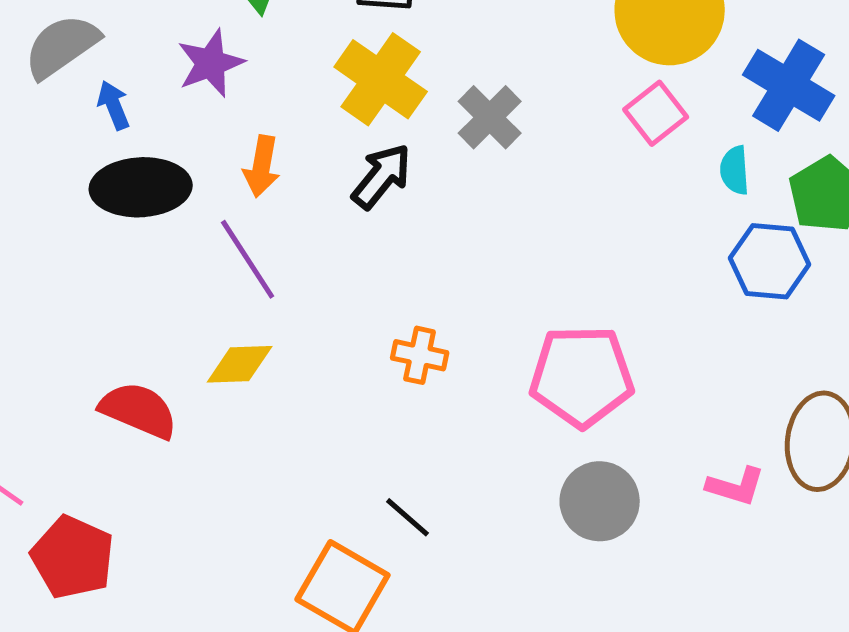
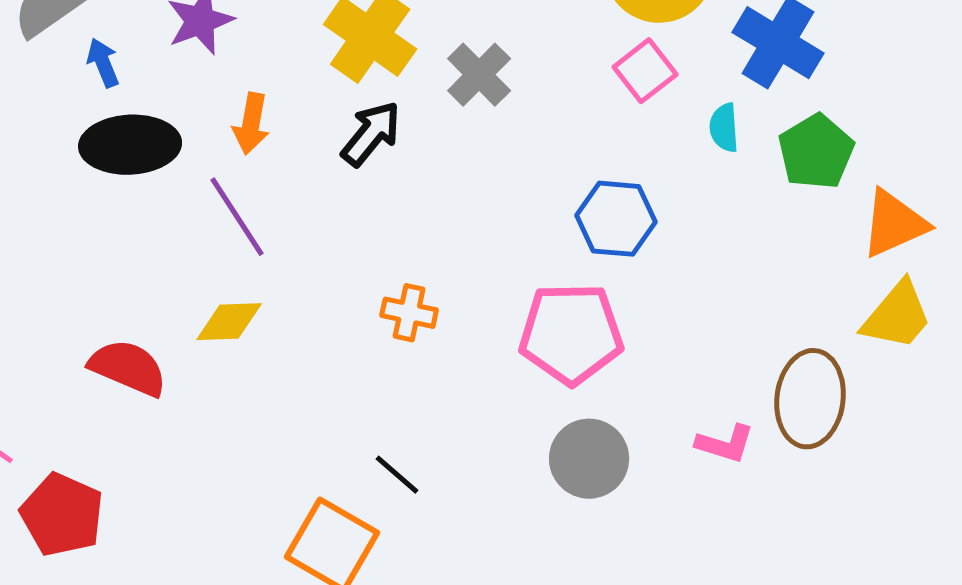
blue hexagon: (770, 261) -> (616, 219), moved

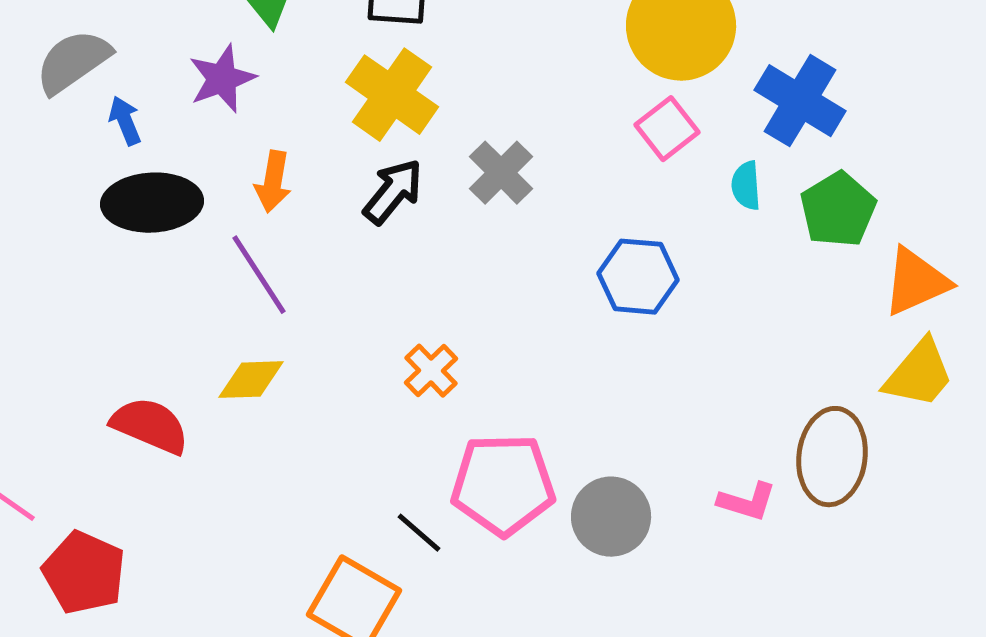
gray cross: (479, 75) -> (501, 173), moved
orange cross: (409, 313) -> (431, 371), turned 34
pink pentagon: (571, 334) -> (503, 485), moved

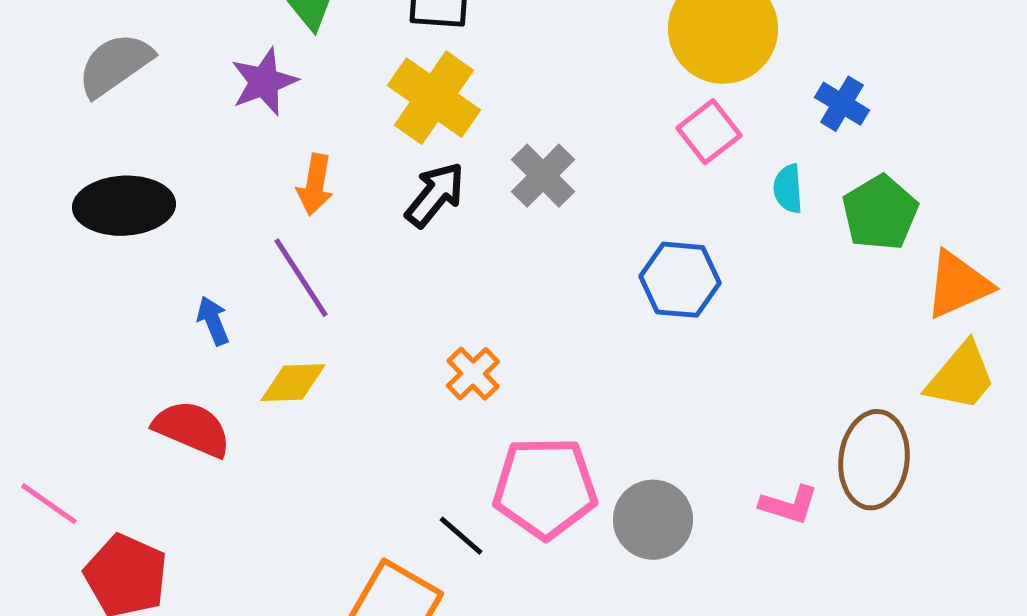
blue cross: (800, 101) -> (842, 104), size x0.6
blue arrow: (125, 121) -> (213, 321), moved
black ellipse: (152, 203) -> (124, 206), moved

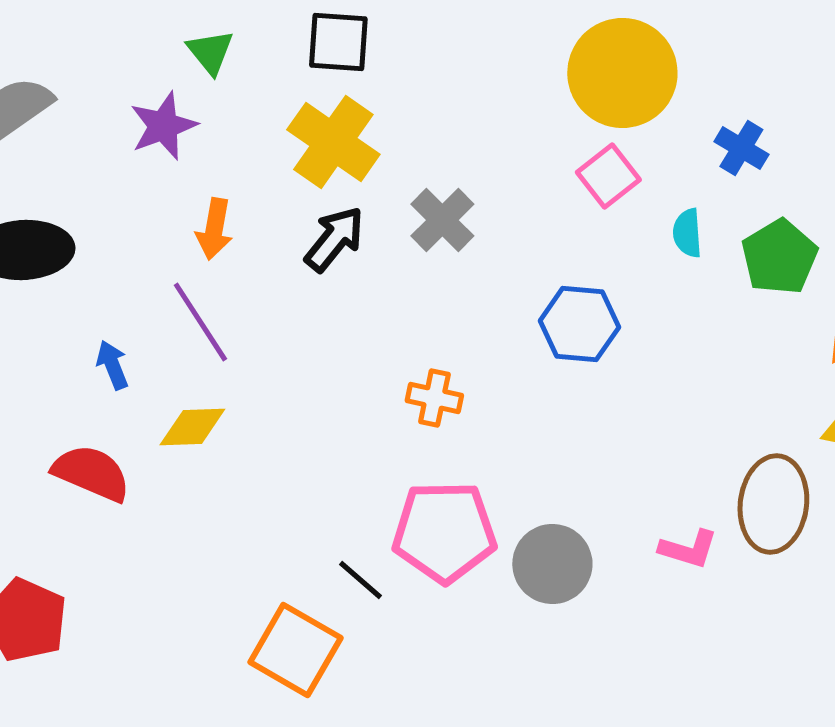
orange cross: (473, 374) -> (434, 398), moved, turned -34

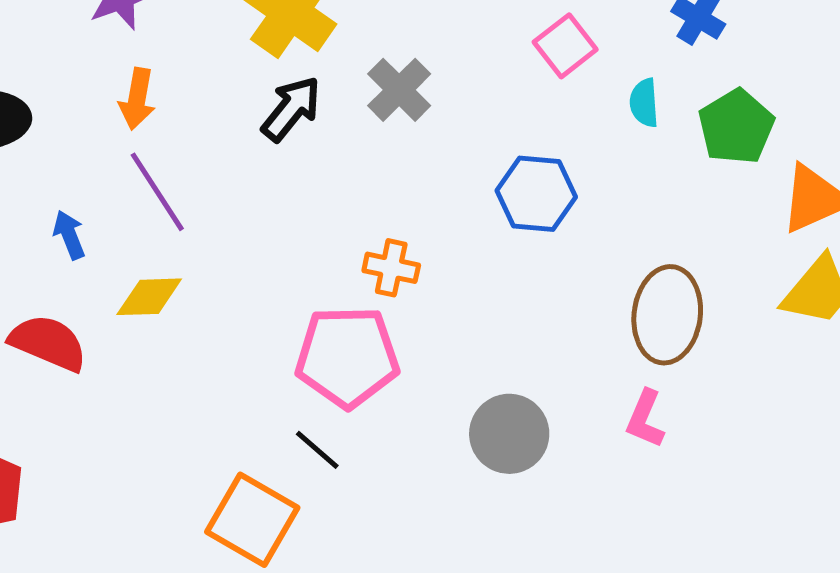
orange arrow: (214, 229) -> (137, 99), moved
brown ellipse: (773, 504) -> (667, 315), moved
pink pentagon: (444, 532) -> (347, 357), moved
pink L-shape: (688, 549) -> (645, 419), turned 96

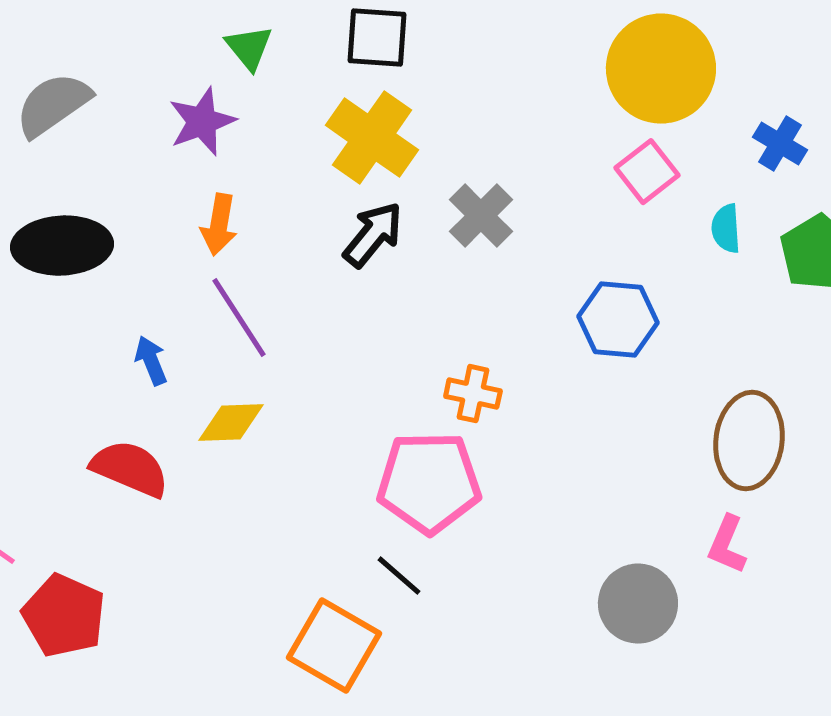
gray circle: (509, 434) -> (638, 604), moved

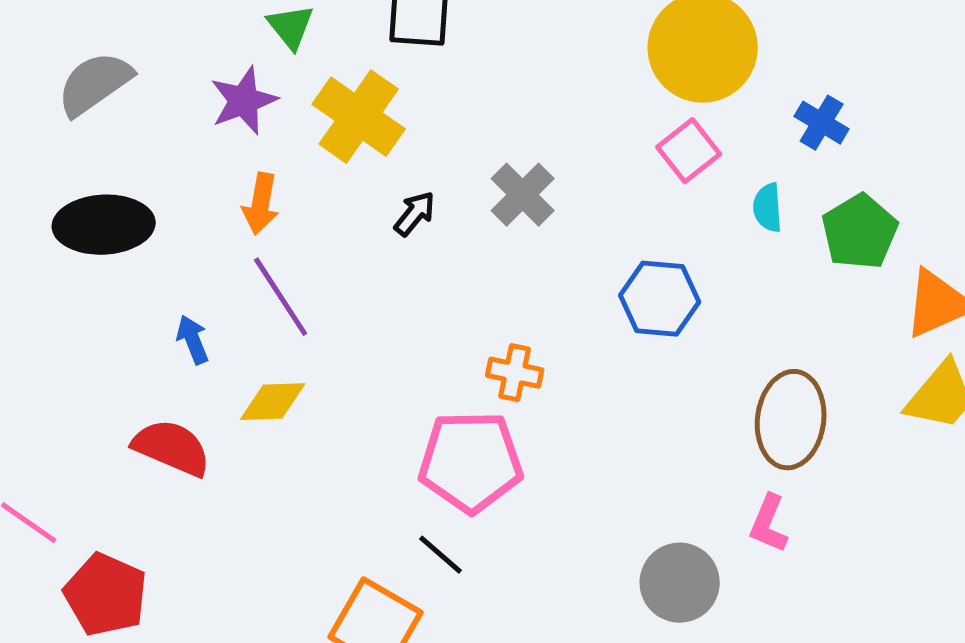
yellow cross: (372, 138) -> (359, 117), moved
black arrow: (373, 235) -> (415, 214), size x0.7

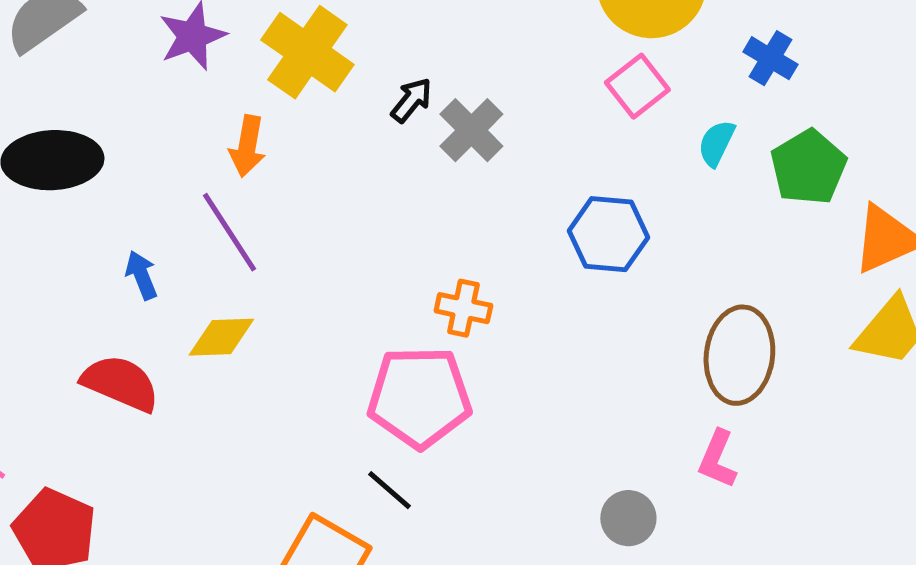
orange arrow: (261, 204) -> (247, 146), moved
cyan semicircle: (768, 208) -> (716, 143), turned 30
black arrow: (415, 214) -> (411, 100), moved
gray circle: (680, 583) -> (628, 518), size x0.7

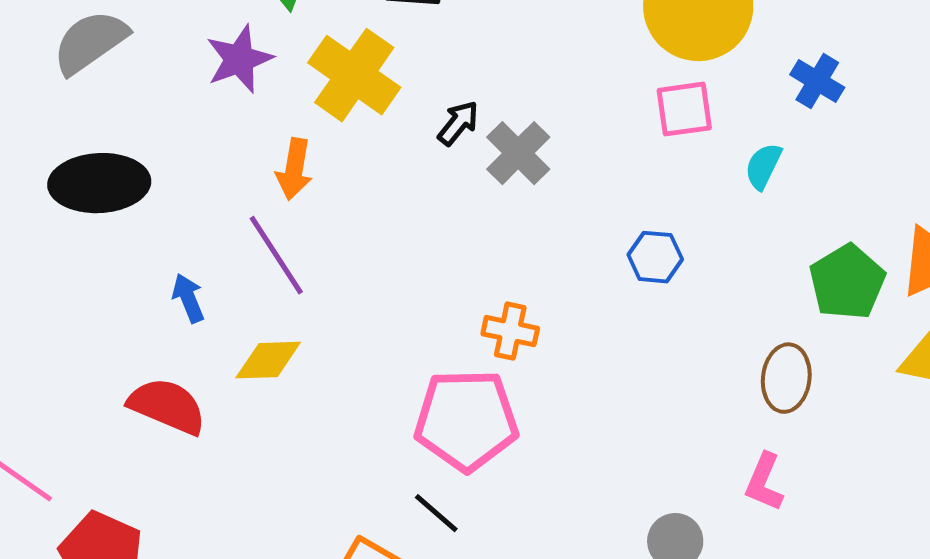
pink square: (637, 86) -> (684, 109), turned 30
green pentagon: (808, 167) -> (847, 282), moved
blue hexagon: (608, 234) -> (655, 257), size x0.7
brown ellipse: (739, 355) -> (786, 378), size x0.7

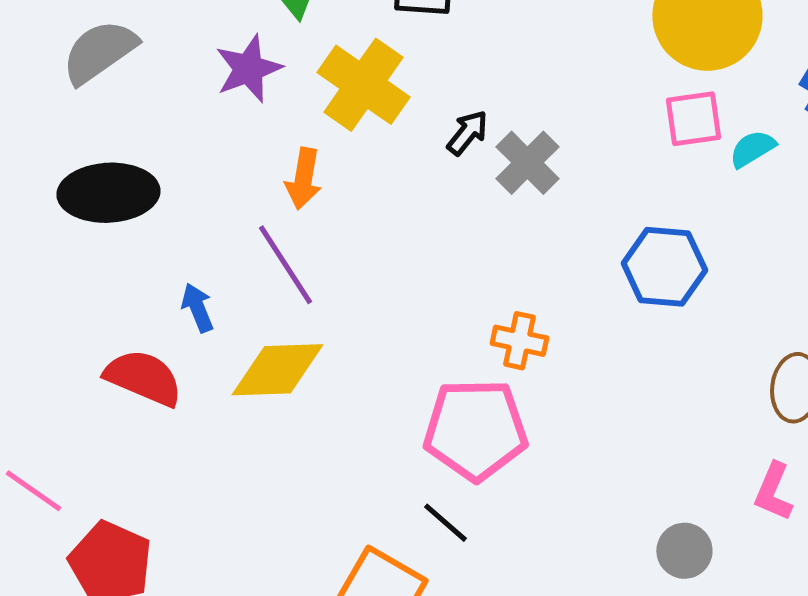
cyan semicircle: (763, 166) -> (752, 149), moved, turned 33
blue hexagon: (655, 257) -> (664, 267), size x1.5
yellow diamond: (268, 360) -> (277, 370), size x1.4
red semicircle: (167, 406) -> (143, 378), moved

